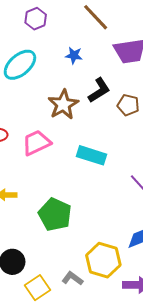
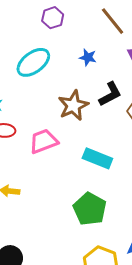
green pentagon: (55, 215) -> (90, 209), moved

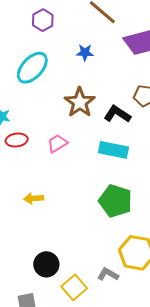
black L-shape: (110, 94) -> (117, 114), moved, turned -108
pink trapezoid: (44, 141) -> (57, 143), size x0.7

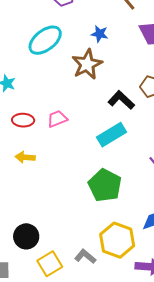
brown star: (80, 102) -> (87, 64), moved
red ellipse: (17, 140) -> (23, 120), moved
cyan rectangle: (113, 150) -> (111, 135), turned -52
yellow arrow: (34, 198) -> (25, 157), moved

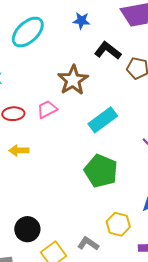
brown star: (87, 64) -> (73, 80), moved
black L-shape: (121, 100) -> (108, 51), moved
yellow hexagon: (117, 240) -> (118, 224), size x0.7

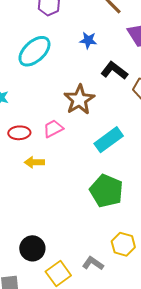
yellow arrow: (19, 150) -> (34, 162), moved

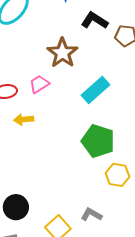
yellow hexagon: (123, 244) -> (118, 175), moved
black circle: (32, 248) -> (16, 207), moved

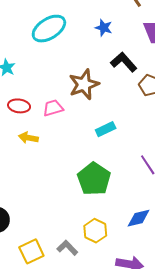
cyan rectangle: (95, 90) -> (106, 129), size x0.7
yellow hexagon: (118, 175) -> (95, 231), moved

